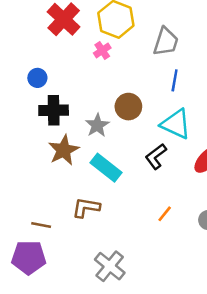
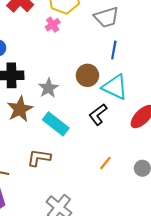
gray trapezoid: (166, 42) -> (106, 17), turned 55
brown circle: (128, 107) -> (87, 75), moved

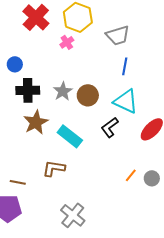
brown circle: (87, 75) -> (88, 95), moved
gray star: (48, 88) -> (63, 91), moved
orange line: (105, 163) -> (131, 175), moved

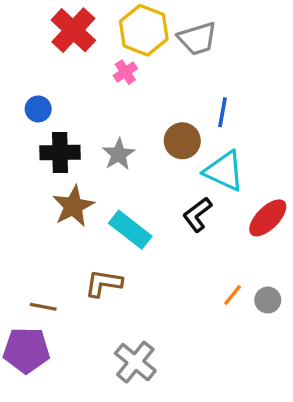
gray trapezoid: (118, 35) -> (197, 39), moved
brown circle: (88, 95) -> (182, 141), moved

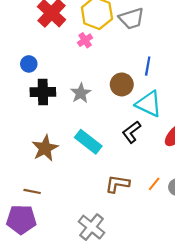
brown star: (73, 206) -> (45, 148), moved
brown L-shape: (104, 283) -> (117, 184), moved

